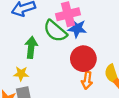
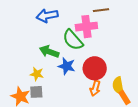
blue star: (77, 28) -> (67, 66), moved
green arrow: (31, 47) -> (49, 52), turned -84

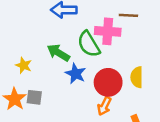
yellow star: (37, 74) -> (24, 65), moved
yellow semicircle: (118, 86) -> (137, 77), moved

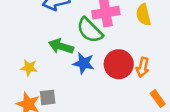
yellow semicircle: (137, 77) -> (143, 15), moved
orange arrow: (104, 106) -> (143, 67), moved

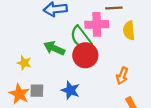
blue star: (84, 63) -> (70, 90), moved
red circle: (119, 64) -> (85, 55), moved

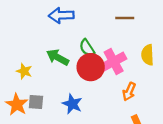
pink cross: (97, 24) -> (114, 62), moved, turned -30
yellow semicircle: (129, 31) -> (148, 55), moved
green semicircle: (81, 38) -> (87, 48), size x0.7

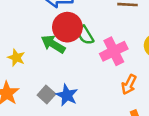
red circle: (91, 67) -> (67, 27), moved
gray square: (36, 102) -> (46, 95), moved, turned 35

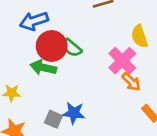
pink cross: (114, 51) -> (122, 61), moved
orange arrow: (129, 84) -> (131, 82), turned -54

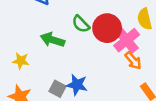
red circle: (52, 46) -> (107, 28), moved

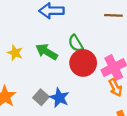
red circle: (107, 28) -> (83, 63), moved
yellow star: (21, 61) -> (15, 53), moved

